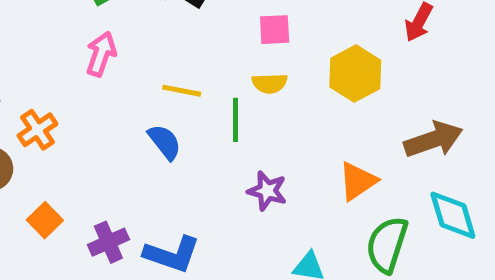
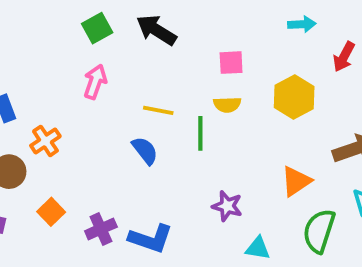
purple star: (267, 191) -> (227, 206), moved

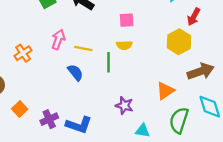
pink arrow: (95, 82) -> (58, 39), moved
yellow hexagon: (294, 97) -> (179, 42), moved
orange cross: (45, 141) -> (23, 53), moved

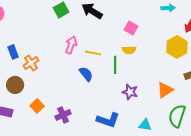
pink square: (127, 20) -> (131, 28), turned 32
orange cross: (23, 53) -> (31, 63), moved
purple star: (124, 105) -> (130, 92), moved
blue L-shape: (79, 125) -> (108, 120), moved

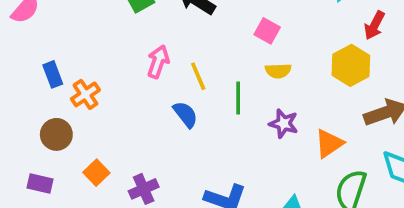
yellow semicircle: (129, 50) -> (278, 71), moved
yellow line: (93, 53) -> (198, 76), turned 56
purple star: (130, 92) -> (284, 124), moved

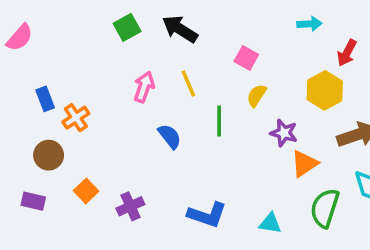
yellow semicircle: (278, 71) -> (257, 95), turned 125
yellow line: (198, 76) -> (188, 84), moved
purple star: (284, 124) -> (284, 133), moved

